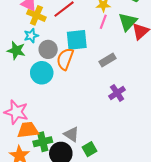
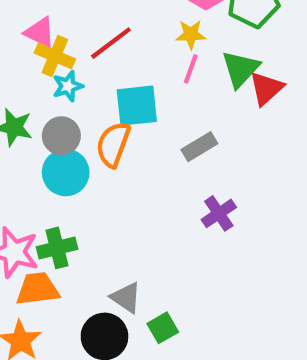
cyan star: (31, 36) -> (68, 86), moved
gray circle: (48, 49) -> (61, 136), moved
green cross: (43, 142) -> (57, 248), moved

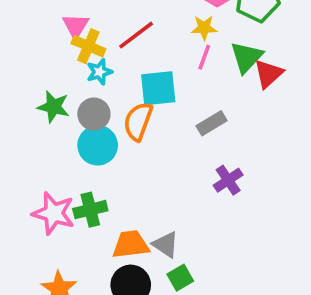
pink triangle: (40, 32) -> (76, 26), turned 36
orange trapezoid: (38, 289) -> (131, 244), moved
gray triangle: (126, 298) -> (166, 244), moved

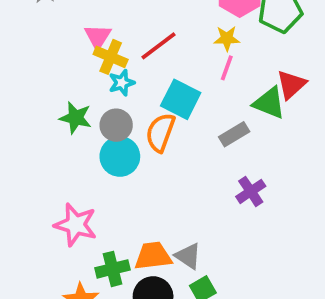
green triangle: (246, 57) -> (269, 103), moved, turned -51
cyan square: (158, 88) -> (181, 99), turned 33
green cross: (90, 210) -> (112, 269), moved

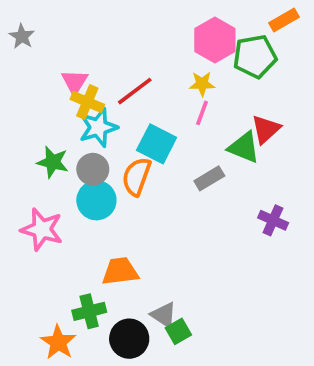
cyan star: (122, 83) -> (98, 127), size x1.5
purple cross: (251, 191) -> (273, 220), moved, turned -32
pink star: (76, 225) -> (42, 229), moved
orange trapezoid: (153, 256) -> (120, 271), moved
gray triangle: (188, 256) -> (164, 315), moved

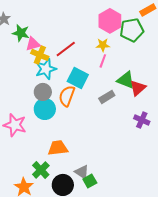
pink triangle: (75, 82) -> (33, 44), turned 42
red triangle: (266, 129) -> (138, 88), moved
green star: (53, 162) -> (21, 33), moved
green cross: (89, 311) -> (41, 170), turned -30

